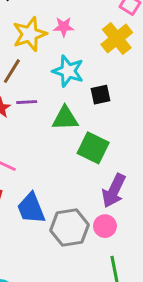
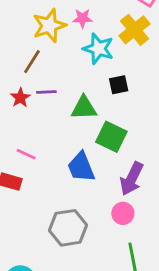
cyan star: (68, 71) -> (98, 49), moved
blue trapezoid: (31, 208) -> (81, 167), moved
gray hexagon: (70, 228) -> (68, 228), moved

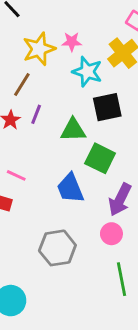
black square: (119, 85) -> (107, 107), size x1.5
purple line: (46, 92) -> (36, 114), turned -66

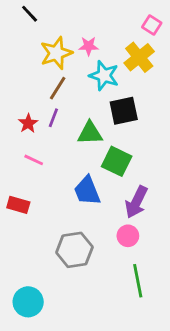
brown line: (22, 84) -> (58, 88), moved
pink line: (16, 175) -> (34, 160), moved

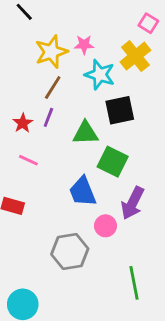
pink circle: (128, 236) -> (105, 226), moved

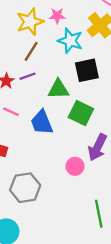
purple line: (48, 117) -> (28, 76), turned 49
blue trapezoid: (83, 192) -> (42, 122), moved
gray hexagon: (70, 252) -> (25, 188), moved

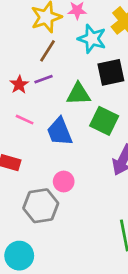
pink circle: (75, 166) -> (64, 182), moved

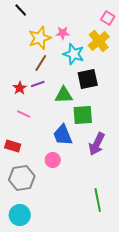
green square: (104, 121) -> (83, 115), turned -30
blue trapezoid: (60, 132) -> (63, 135), moved
gray hexagon: (41, 206) -> (22, 178), moved

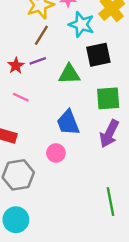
green square: (83, 115) -> (108, 98), moved

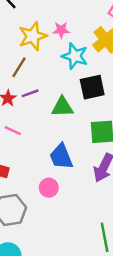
brown line: (41, 35) -> (19, 67), moved

